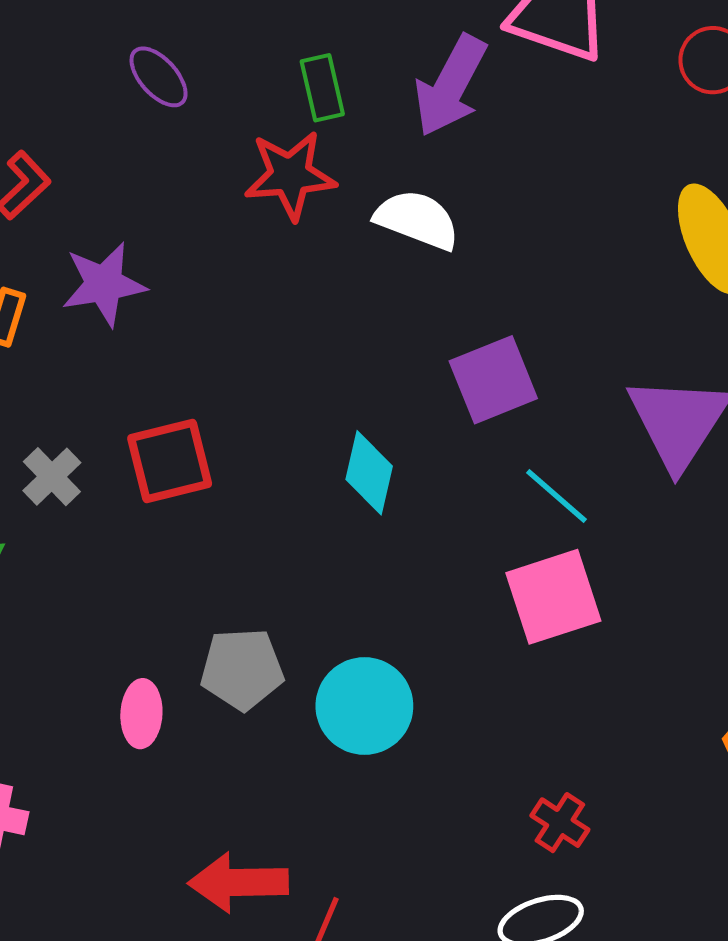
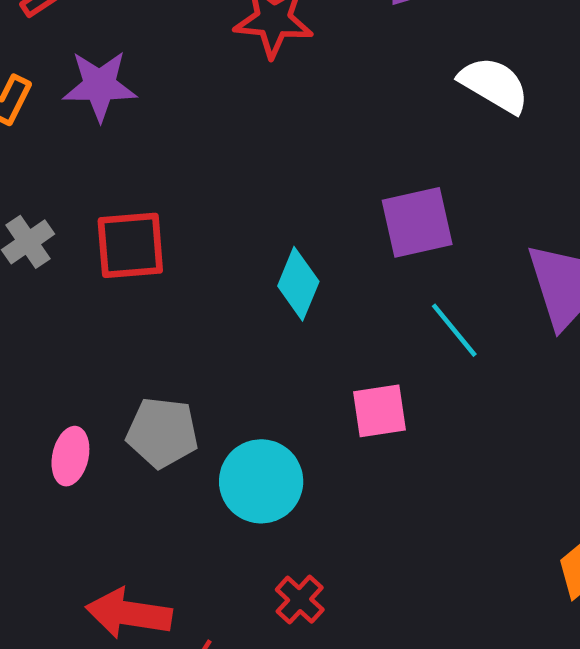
white semicircle: (417, 220) -> (494, 85), moved
pink square: (553, 597) -> (380, 411), moved, size x0.7
red cross: (560, 823) -> (300, 600), moved

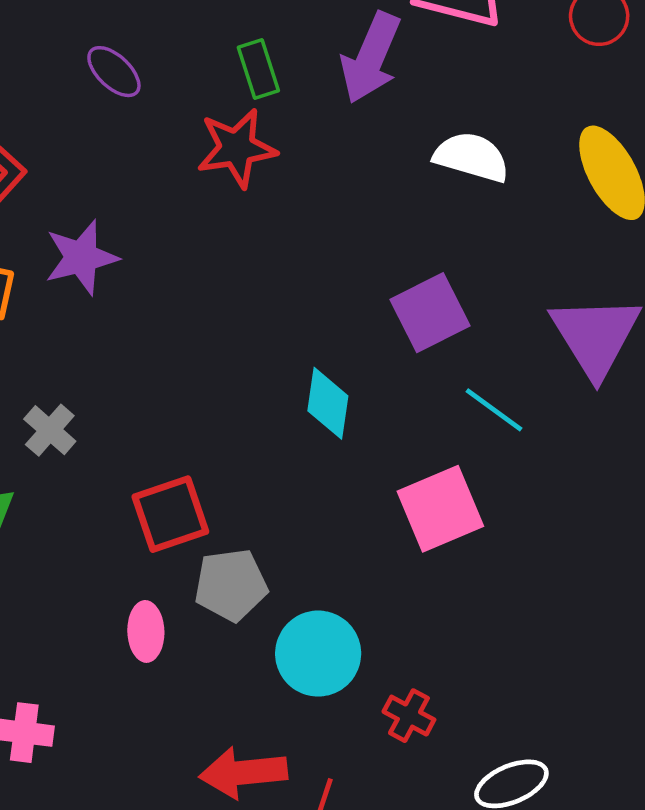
red square: (130, 245) -> (170, 514), moved
pink square: (380, 411) -> (440, 509), size x1.4
cyan circle: (261, 481) -> (318, 654), moved

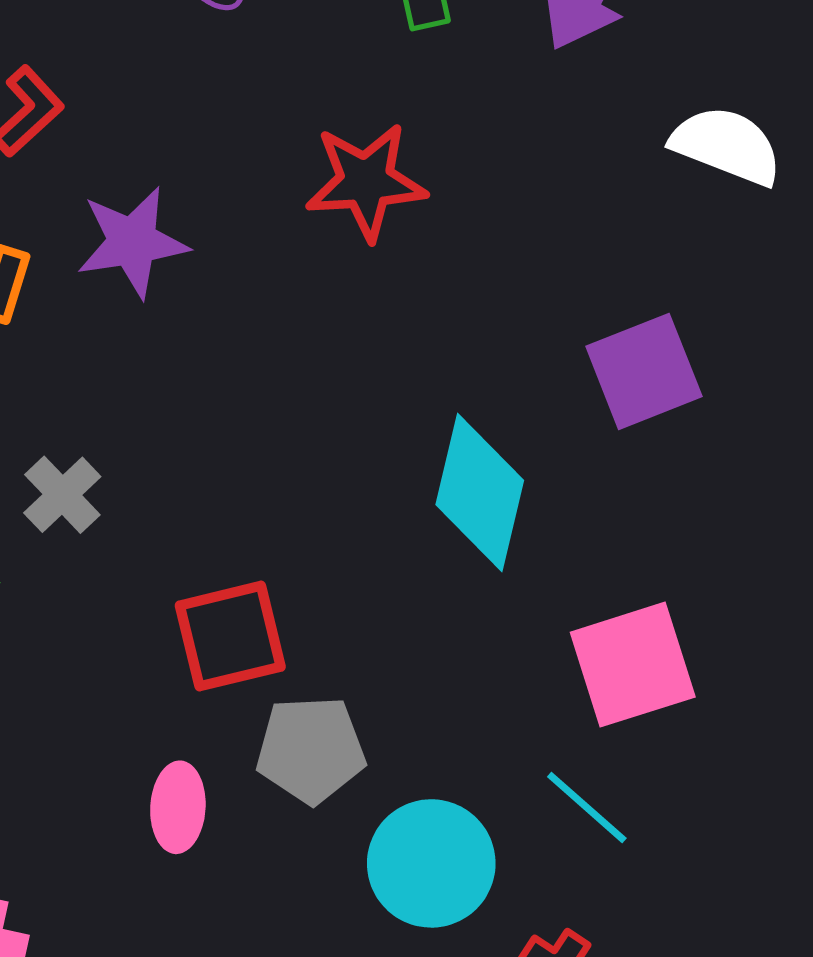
red star: (237, 148) -> (366, 182), moved
cyan diamond: (328, 403) -> (480, 492), size x1.4
cyan line: (494, 410) -> (587, 807), moved

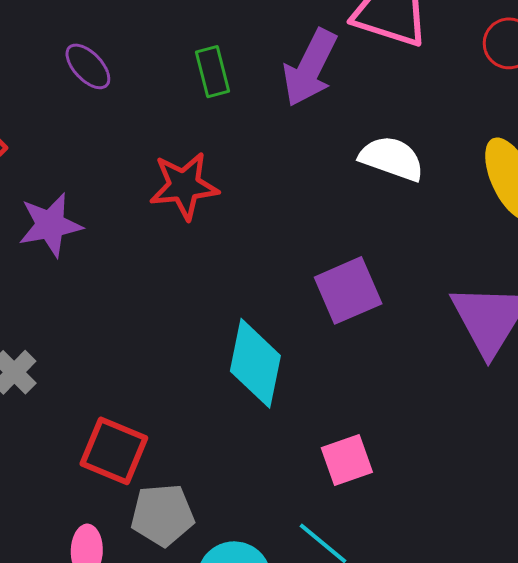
red square: (230, 636) -> (114, 451), turned 38
pink square: (633, 665) -> (347, 460), size x0.7

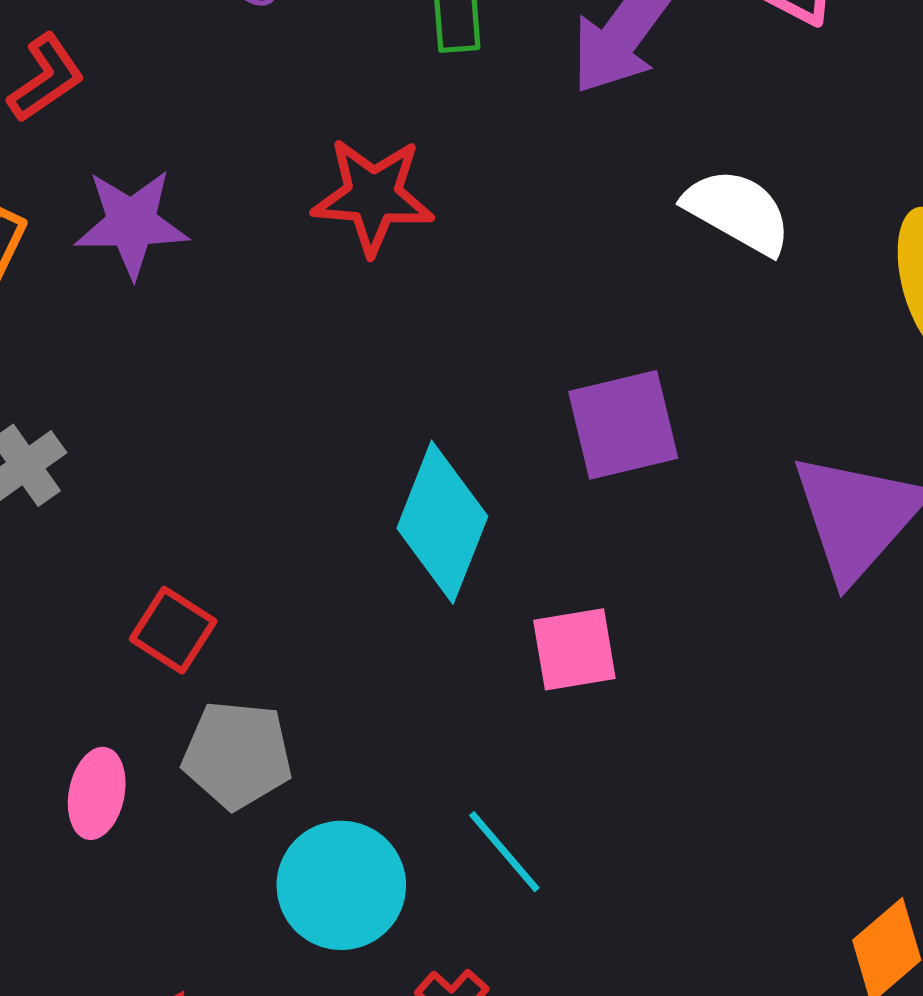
red square: (114, 451) -> (173, 630), size x0.7
pink square: (347, 460) -> (574, 649), moved

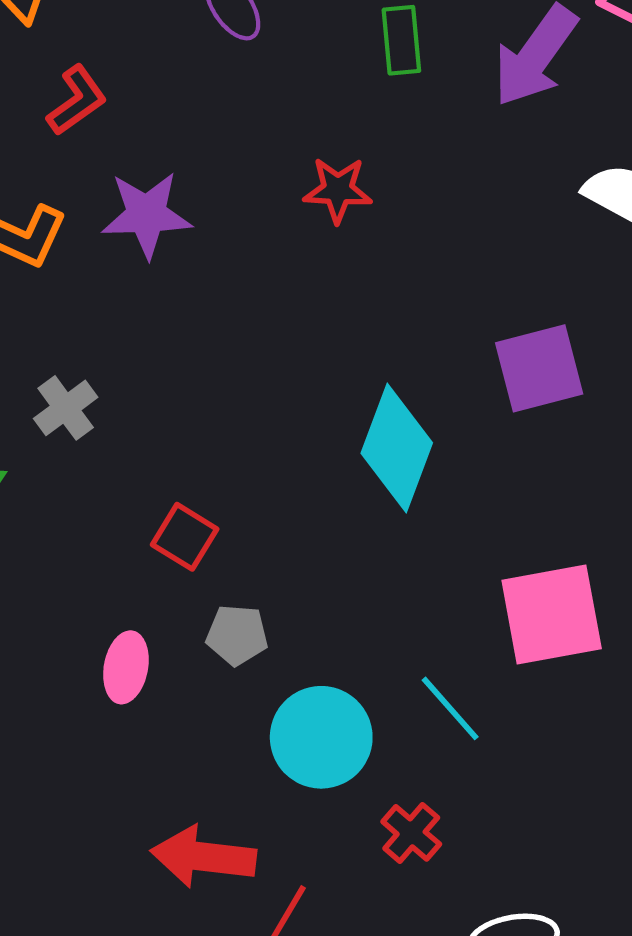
red star: (373, 196) -> (338, 190), size x0.7
pink square: (574, 649) -> (552, 615), moved, size x1.5
gray pentagon: (237, 755) -> (237, 635), size x0.7

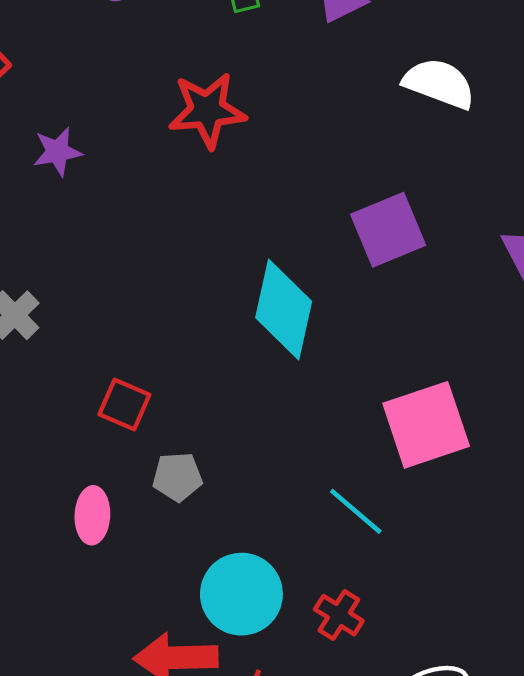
red star: (338, 190) -> (207, 110), size x1.4
purple star: (147, 215) -> (57, 152), size x0.7
cyan circle: (321, 737) -> (241, 594), moved

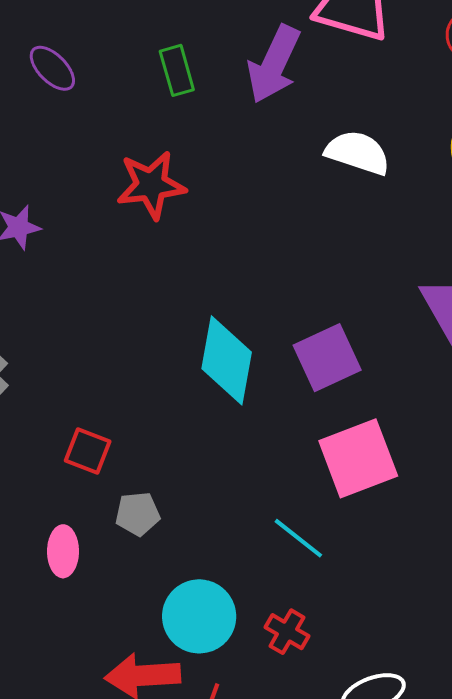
purple square: (388, 230) -> (327, 358), moved

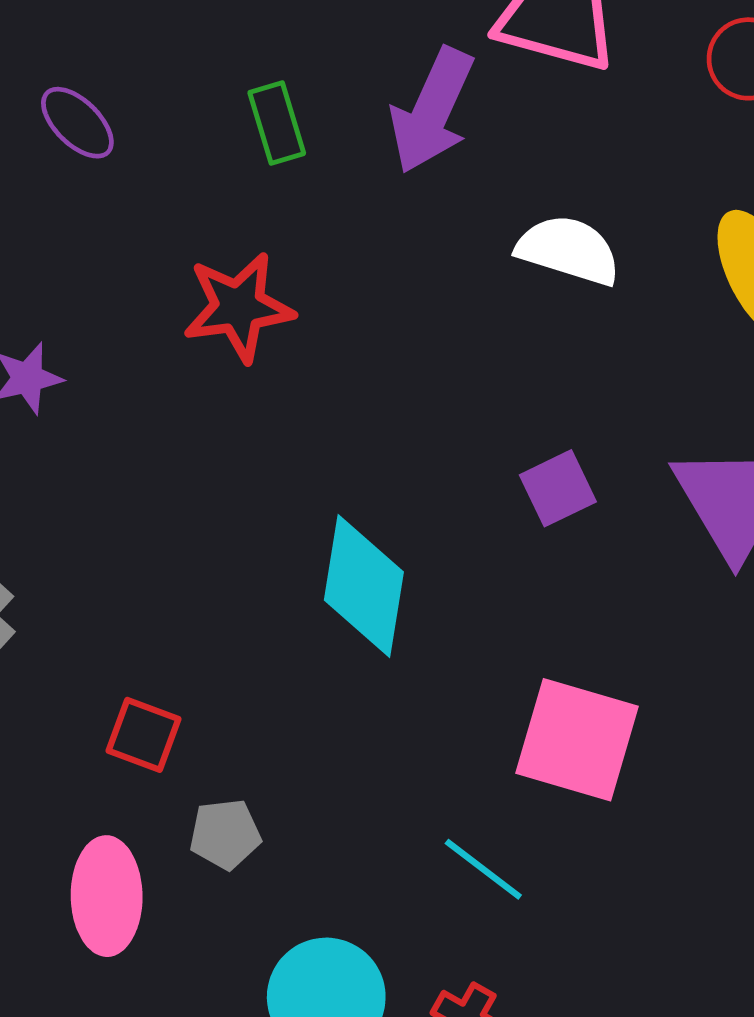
purple square: (327, 358) -> (558, 488), moved, size x0.7
pink square: (358, 458) -> (577, 740), turned 38
pink ellipse: (63, 551) -> (107, 896), size x1.4

